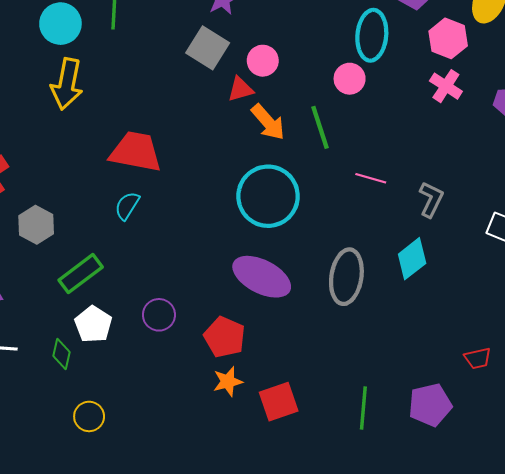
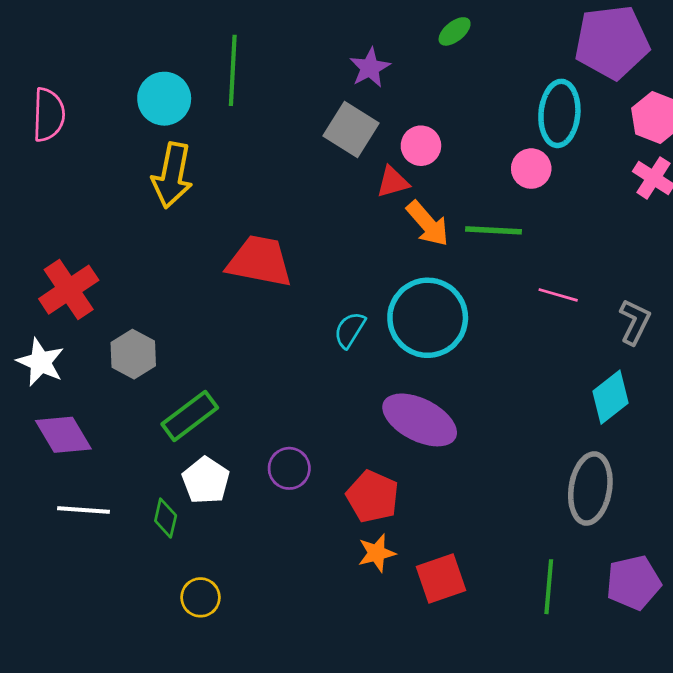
green line: (320, 127) -> (494, 230), turned -69
cyan semicircle: (127, 206) -> (350, 330), moved
gray ellipse: (346, 277) -> (590, 489), moved

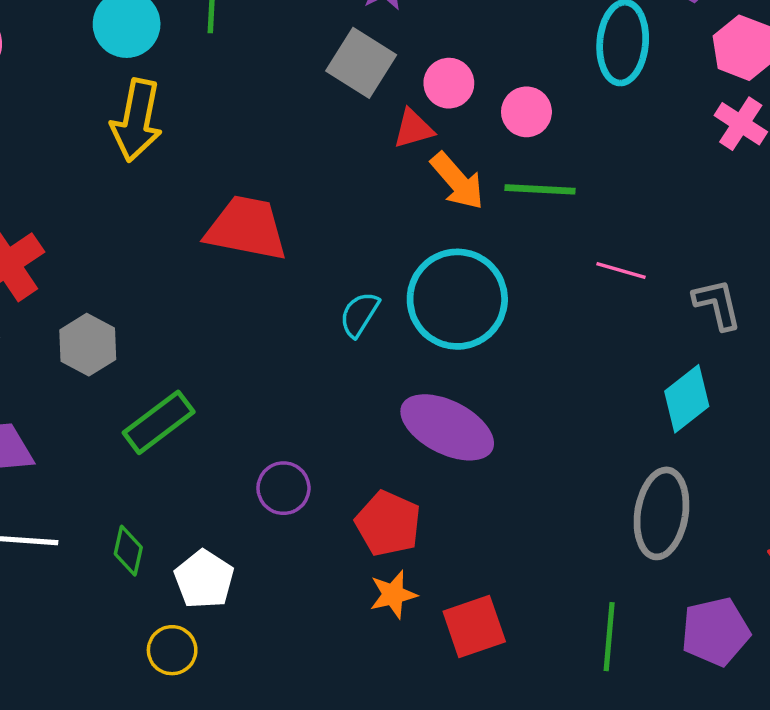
pink circle: (531, 169) -> (526, 112), moved
gray L-shape: (635, 322) -> (717, 304), turned -39
white pentagon: (206, 480) -> (204, 579), moved

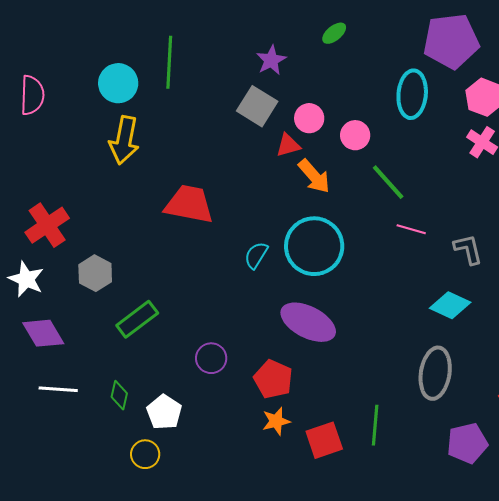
green line: (540, 189) -> (388, 182), moved, turned 45
cyan diamond: (687, 399) -> (450, 305), turned 63
green line: (609, 637) -> (375, 425), moved

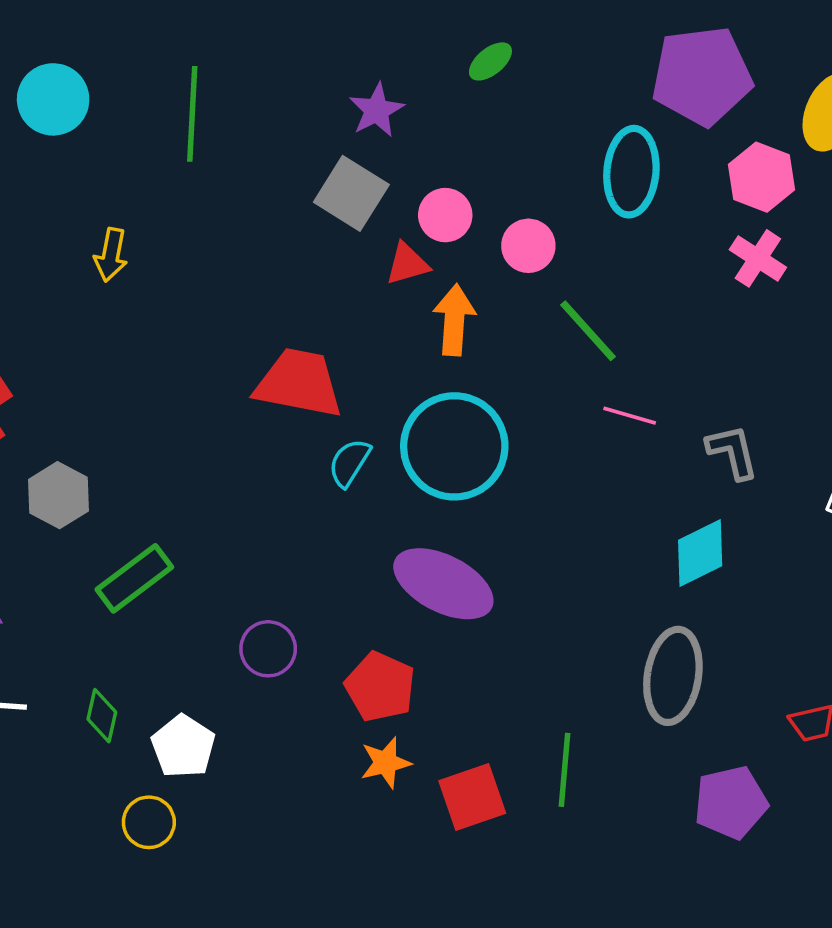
cyan circle: (118, 83) -> (53, 99), moved
yellow arrow: (124, 140) -> (111, 255), size x0.6
orange arrow: (314, 176) -> (454, 320), turned -135
red trapezoid: (189, 204) -> (299, 383), moved
cyan diamond: (450, 305) -> (700, 553), turned -51

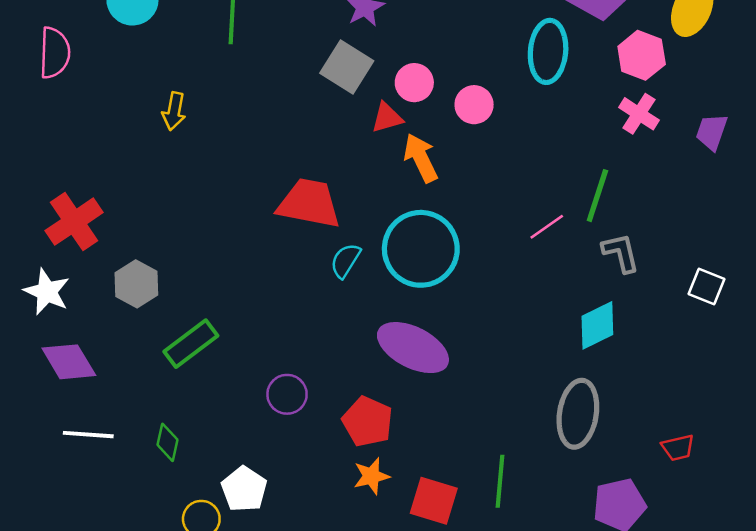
orange arrow: (454, 320) -> (421, 158), turned -30
green line: (588, 331) -> (597, 196), moved, turned 60
pink line: (630, 416) -> (547, 227), turned -51
white pentagon: (183, 746) -> (244, 489), moved
red square: (472, 797) -> (434, 501), turned 36

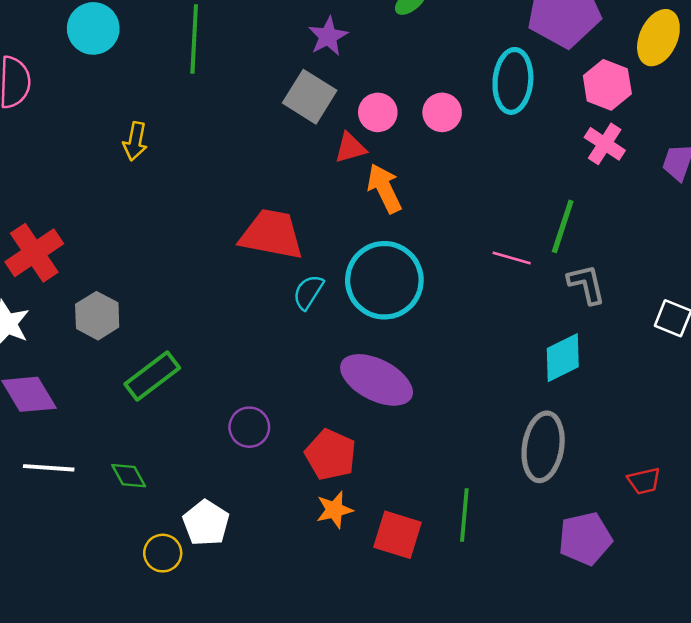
pink circle: (474, 105) -> (442, 112), moved
pink line: (547, 227) -> (512, 258), turned 51
green diamond: (168, 442) -> (129, 476), turned -42

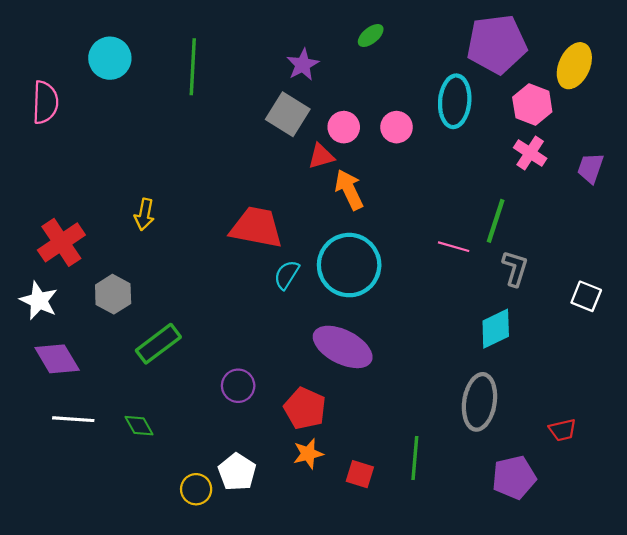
yellow arrow: (135, 141) -> (144, 214), moved
gray L-shape: (586, 284) -> (515, 268), turned 30
white pentagon: (206, 523) -> (237, 472), moved
red square: (397, 535) -> (360, 474), size x0.7
yellow circle: (163, 553) -> (196, 489), moved

